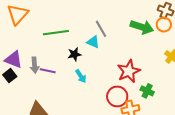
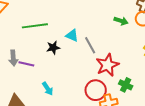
green arrow: (142, 27) -> (121, 21), size x0.6
gray line: (101, 29) -> (90, 45), moved
cyan arrow: (81, 76) -> (48, 89), moved

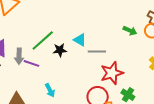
green line: (35, 26) -> (43, 40), moved, turned -40
gray line: (90, 45) -> (97, 52), turned -66

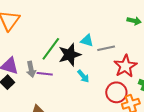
black star: (60, 50) -> (70, 55), size x1.6
cyan arrow: (50, 90) -> (83, 76), moved

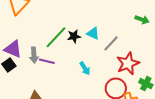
gray line: (106, 48) -> (111, 43), turned -42
black star: (70, 55) -> (74, 36), moved, size x0.6

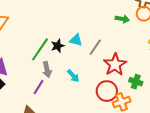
gray arrow: (34, 55) -> (47, 70), moved
purple line: (47, 61) -> (38, 87), moved, turned -63

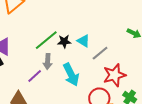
cyan arrow: (73, 76) -> (71, 75), size x1.6

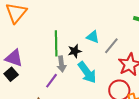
green line: (46, 40) -> (56, 43), turned -40
black star: (64, 41) -> (75, 51), moved

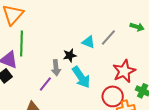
green line: (56, 43) -> (21, 44), moved
gray line: (111, 46) -> (108, 38), moved

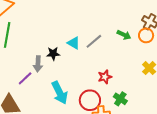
red star: (124, 71) -> (105, 77), size x0.6
cyan arrow: (81, 77) -> (60, 93), moved

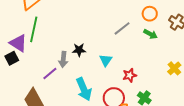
orange circle: (146, 35) -> (150, 14), moved
gray line: (94, 41) -> (122, 28), moved
cyan triangle: (74, 43) -> (106, 60), moved, turned 32

